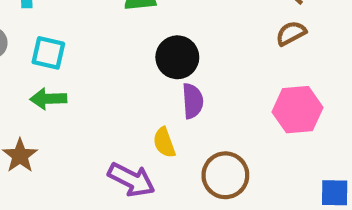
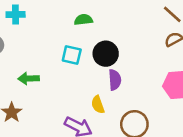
cyan square: (48, 53) -> (72, 55), moved

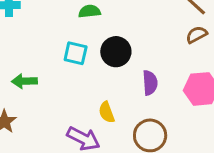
purple semicircle: (115, 80) -> (150, 83), moved

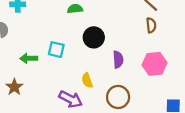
brown semicircle: (197, 35) -> (151, 25), turned 112
cyan square: (76, 53) -> (56, 50), moved

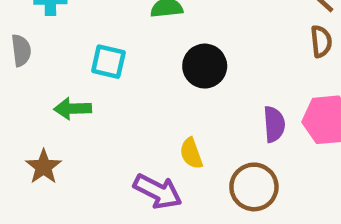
cyan square: (56, 50) -> (108, 62), moved
purple semicircle: (118, 59) -> (274, 124), moved

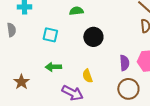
green arrow: (73, 109) -> (53, 67), moved
brown circle: (254, 187) -> (128, 89), moved

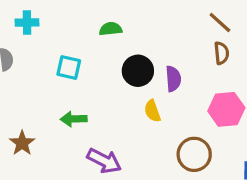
purple semicircle: (124, 63) -> (173, 79), moved
yellow semicircle: (87, 76) -> (152, 111), moved

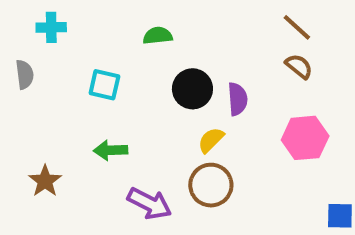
brown semicircle: (222, 53) -> (299, 66), turned -45
yellow semicircle: (152, 111) -> (211, 140), turned 65
brown circle: (194, 154) -> (211, 185), moved

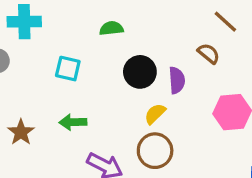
cyan cross: (51, 27) -> (24, 22), size x1.4
brown semicircle: (299, 66) -> (209, 53), moved
brown star: (45, 181) -> (21, 132), moved

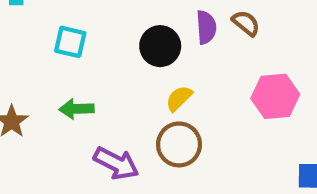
purple semicircle: (177, 80) -> (206, 27), moved

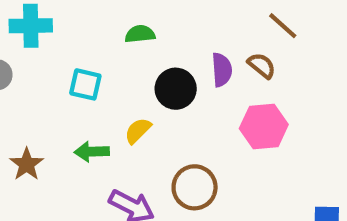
pink hexagon: (275, 96) -> (264, 126), moved
yellow semicircle: (179, 98) -> (138, 131), moved

